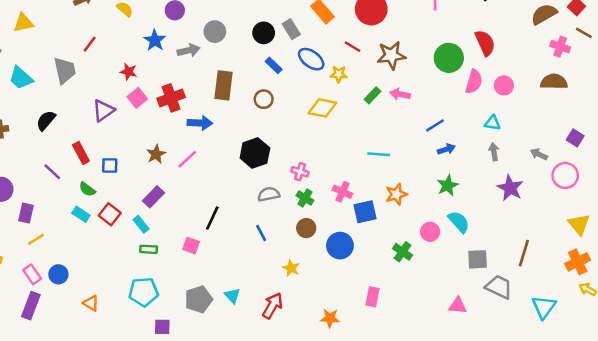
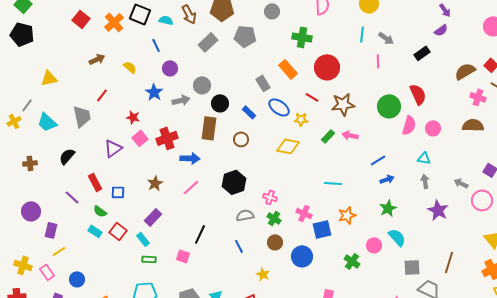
black circle: (264, 33) -> (220, 103), moved
pink line: (187, 159) -> (191, 187), moved
pink rectangle: (32, 274) -> (47, 272), moved

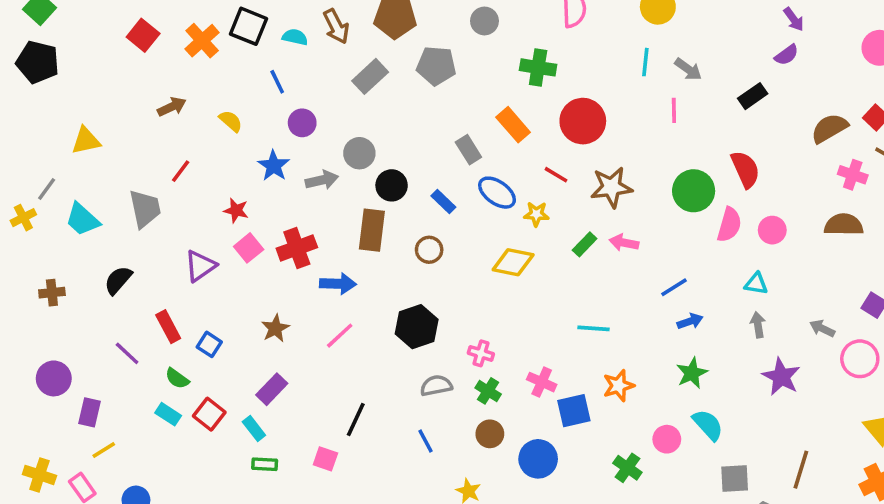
blue square: (118, 192) -> (209, 344), turned 32

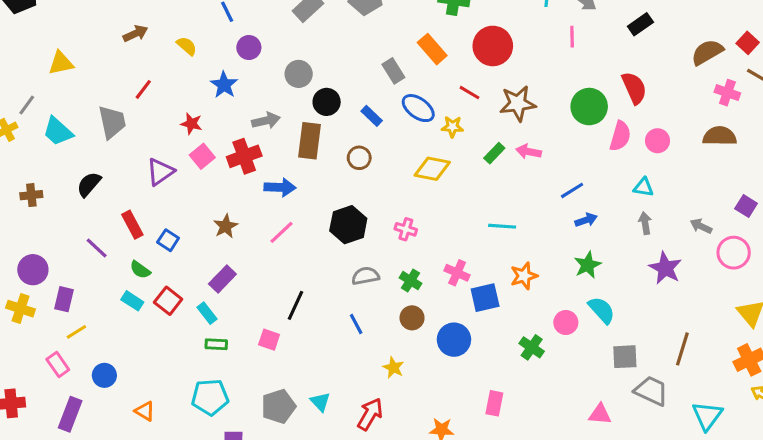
gray arrow: (322, 180) -> (266, 121), moved
pink cross: (481, 353) -> (406, 229), moved
yellow cross: (39, 475) -> (20, 309), moved

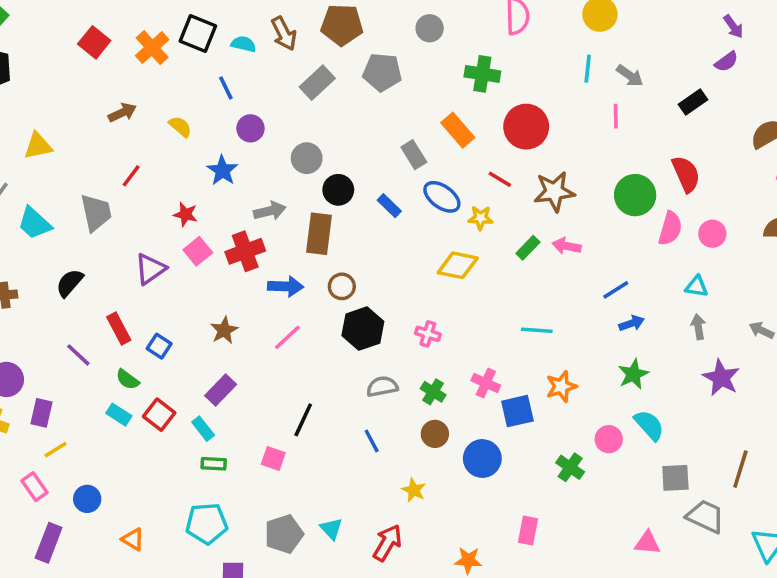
brown circle: (359, 158) -> (342, 286), moved

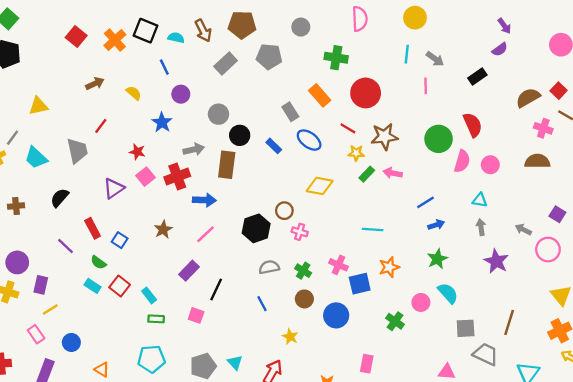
yellow star: (481, 218) -> (356, 153), moved
brown circle: (342, 286) -> (284, 211), moved
purple rectangle: (221, 390) -> (189, 271), moved

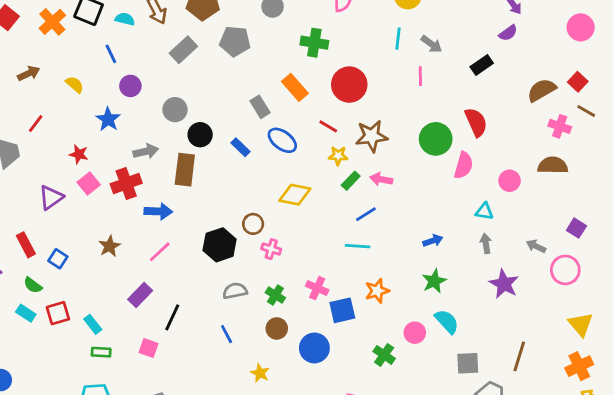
pink circle: (490, 165) -> (510, 181), moved
blue line: (426, 202) -> (366, 214), moved
red square: (120, 286) -> (58, 313), turned 36

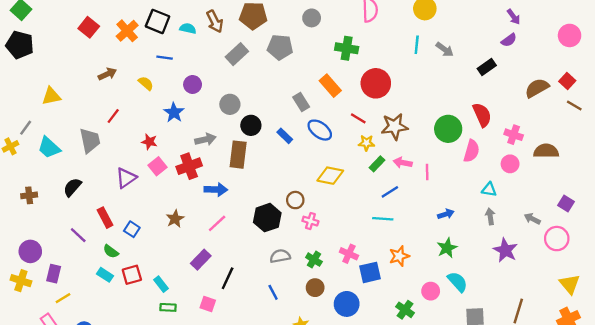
blue line: (111, 54) -> (165, 58), moved, turned -56
pink line: (420, 76) -> (427, 172), moved
pink cross: (560, 126) -> (514, 135), moved

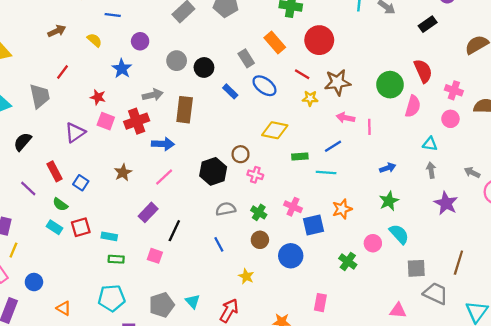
black circle: (251, 125) -> (204, 67), moved
green rectangle: (377, 164) -> (300, 156), moved, turned 42
pink square: (158, 166) -> (106, 121), turned -30
cyan rectangle: (161, 284) -> (109, 236), turned -42
yellow line: (63, 298) -> (13, 250), turned -35

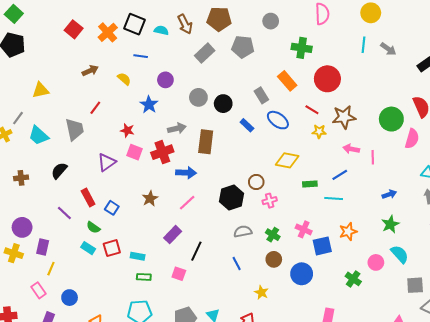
pink cross: (255, 175) -> (270, 201), turned -32

